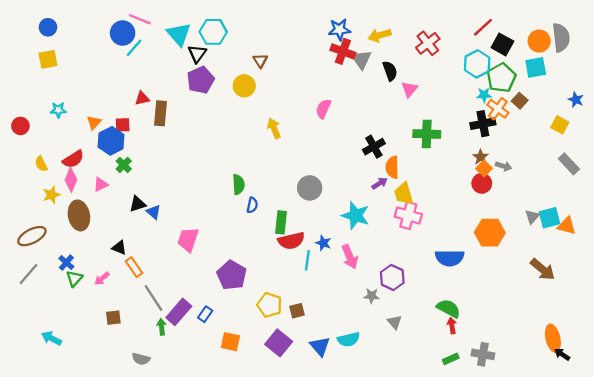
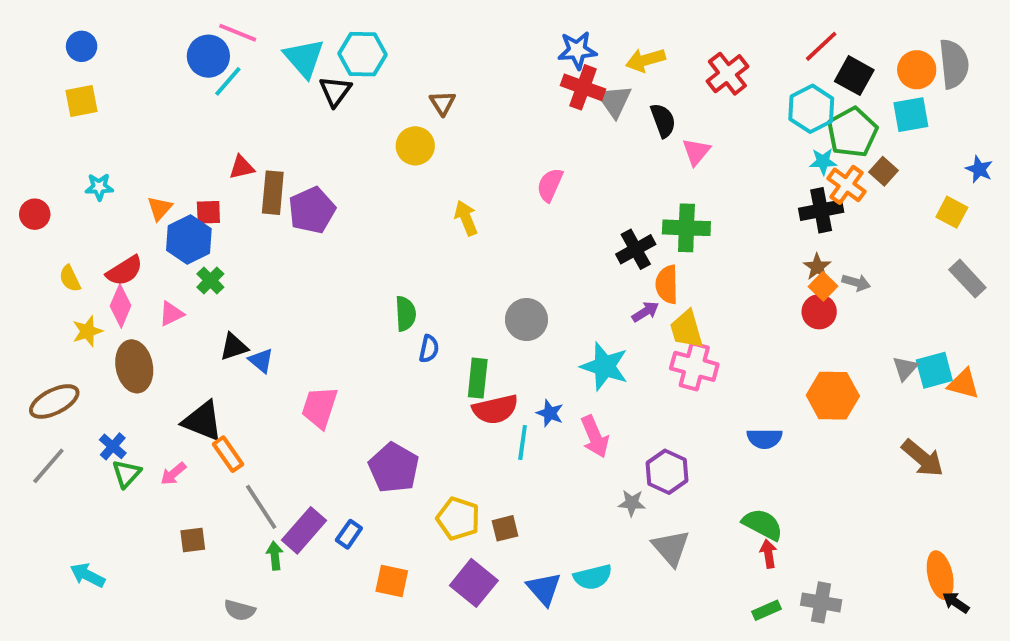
purple pentagon: (201, 80) -> (312, 210), moved
green cross: (427, 134) -> (686, 228), moved
black triangle: (119, 248) -> (203, 421), size x1.6
blue semicircle: (450, 258) -> (765, 439), size x0.7
gray triangle: (395, 322) -> (671, 548), size x1.5

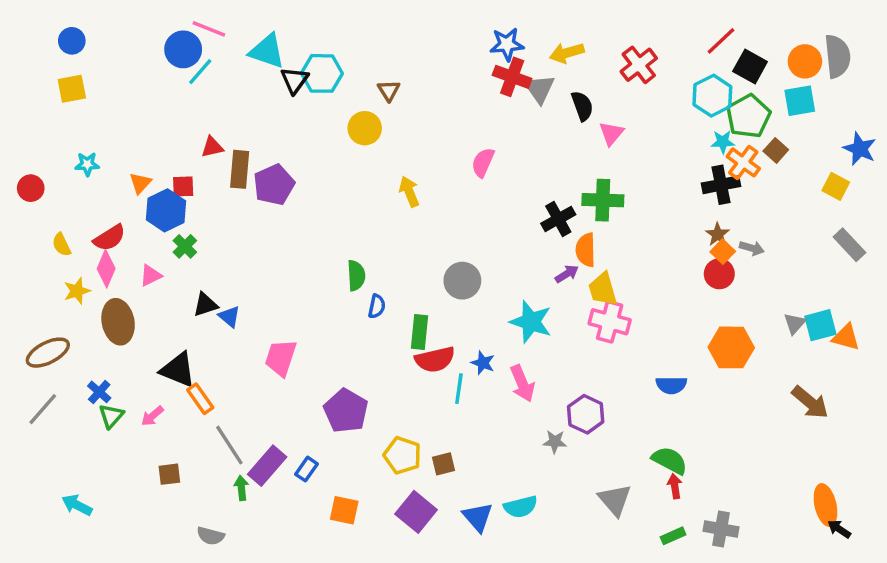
cyan hexagon: (363, 54) -> (322, 73), moved
cyan triangle: (304, 58) -> (267, 51), turned -30
blue star: (979, 169) -> (860, 149), size x1.4
gray triangle: (671, 548) -> (615, 500), moved

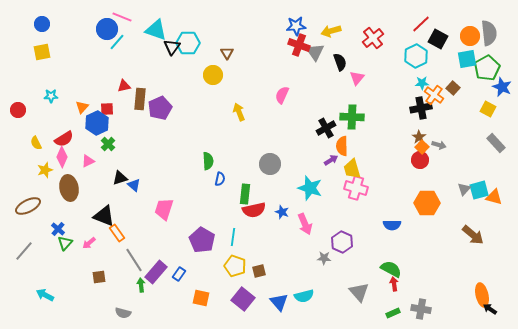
green pentagon: (748, 116) -> (487, 68), moved
cyan line: (459, 389) -> (233, 237), moved
gray line: (43, 409) -> (24, 251), moved

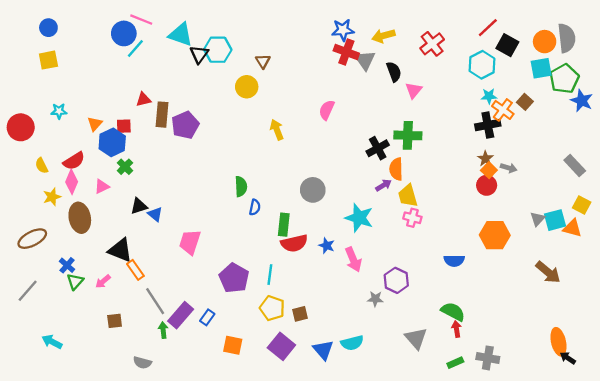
yellow square: (488, 109) -> (582, 205), moved
red circle: (18, 110) -> (21, 127), size x1.5
pink cross: (356, 188) -> (412, 218), size x0.7

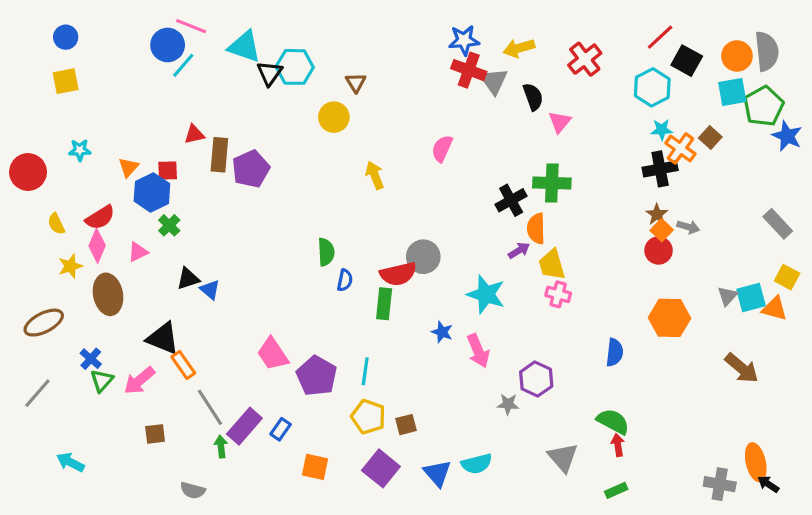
pink trapezoid: (190, 242) -> (273, 354), moved, turned -52
red semicircle: (294, 243) -> (398, 274), moved
blue semicircle: (454, 261) -> (615, 352), turned -84
pink arrow: (103, 281) -> (139, 381), size x1.5
gray cross: (488, 358) -> (720, 484), moved

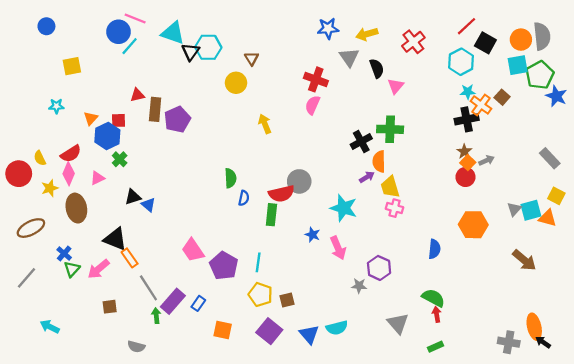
red cross: (469, 70) -> (316, 79), moved
yellow square: (66, 81) -> (72, 66), moved
red circle: (28, 172) -> (19, 174), moved
gray arrow: (688, 227) -> (487, 160), turned -40

